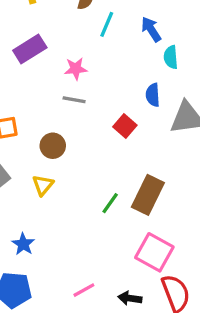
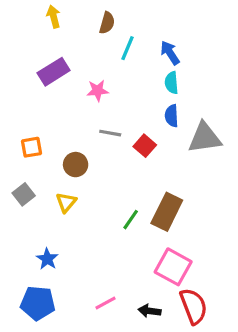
cyan semicircle: (171, 57) -> (172, 83), moved
gray line: (74, 100) -> (110, 133), moved

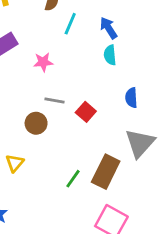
blue semicircle: (172, 116) -> (131, 98), moved
gray triangle: (205, 138) -> (140, 143), moved, turned -40
brown circle: (76, 165) -> (36, 123), moved

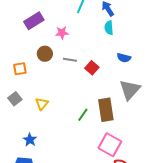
blue semicircle: (131, 98) -> (124, 58), turned -72
brown circle: (36, 123) -> (45, 54), moved
brown rectangle: (106, 172) -> (106, 110), turned -35

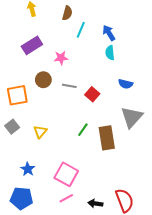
orange square: (20, 69) -> (17, 95), size x1.5
green line: (83, 115) -> (83, 130), moved
pink square: (110, 145) -> (66, 174), moved

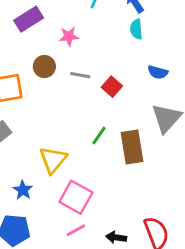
yellow triangle: (40, 132) -> (53, 160), moved, size x1.5

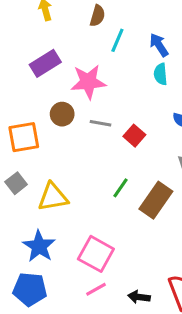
pink star: (69, 36) -> (88, 82), size x1.6
brown rectangle: (132, 147) -> (156, 200), turned 44
yellow triangle: (53, 160) -> (53, 197), moved, turned 40
blue star: (23, 190) -> (39, 246), size x1.5

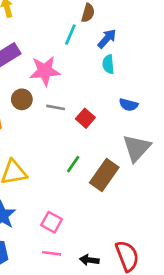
brown semicircle: (97, 16) -> (88, 13), moved
blue arrow: (159, 45) -> (107, 39), turned 75
pink square: (96, 254) -> (52, 222), size x0.7
pink line: (96, 289) -> (52, 253), turned 36

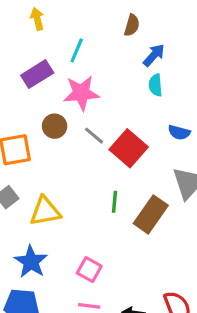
cyan line: (70, 35) -> (77, 50), moved
gray line: (56, 107) -> (94, 136), turned 30
red square: (85, 118) -> (129, 148), size x1.6
green line: (73, 164) -> (114, 202), turned -30

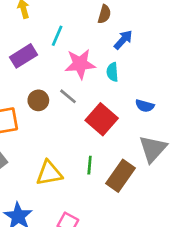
cyan semicircle: (155, 85) -> (112, 72), moved
pink star: (81, 93) -> (80, 64), moved
gray line: (94, 136) -> (68, 96), moved
yellow triangle: (45, 211) -> (49, 173), moved

